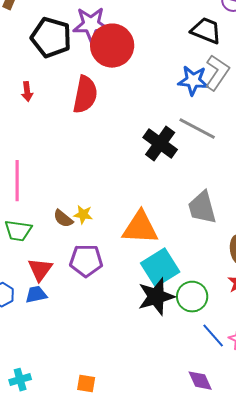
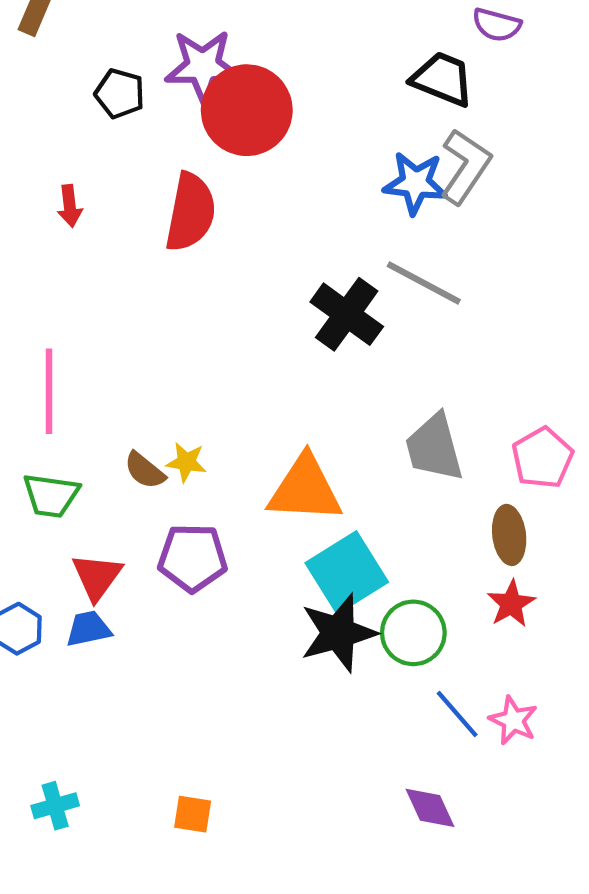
black pentagon: (51, 38) -> (120, 93), size x0.6

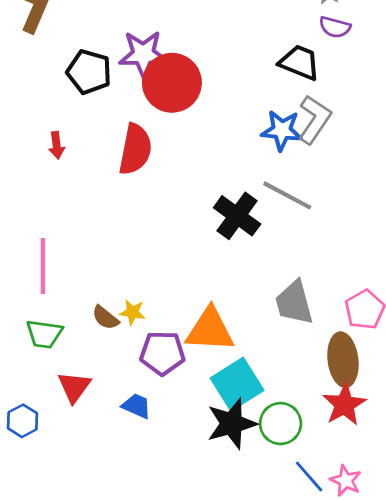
black pentagon: (120, 93) -> (89, 72), size x1.4
brown ellipse: (509, 535) -> (343, 360), size x1.4
purple pentagon: (193, 558) -> (162, 353), moved
red star: (511, 604) -> (344, 405), size x1.4
blue trapezoid: (88, 629) -> (137, 406), moved, turned 36

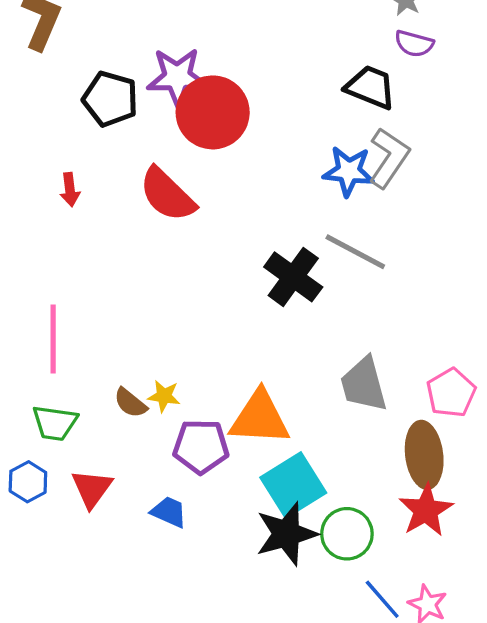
red semicircle: (135, 149) -> (167, 195), turned 123
blue hexagon: (23, 421) -> (28, 482), moved

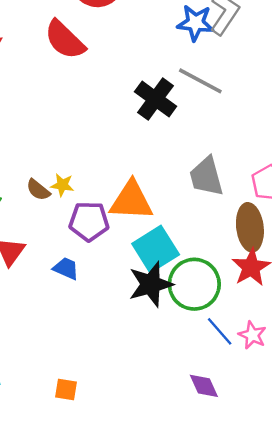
green circle: (347, 534) -> (194, 284), size x1.4

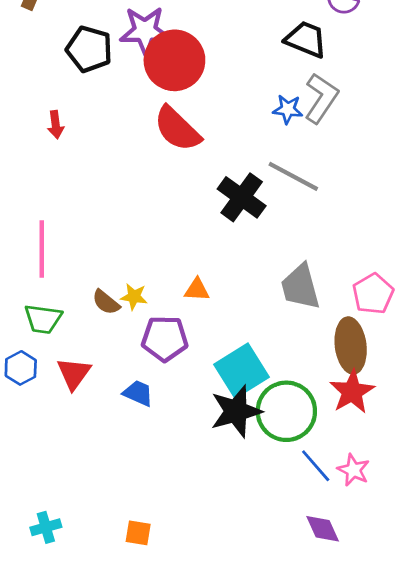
blue star: (195, 23) -> (288, 109), size x0.7
red semicircle: (65, 40) -> (177, 129), moved
orange triangle: (131, 201) -> (197, 290), moved, size x0.5
purple diamond: (204, 386) -> (323, 529), moved

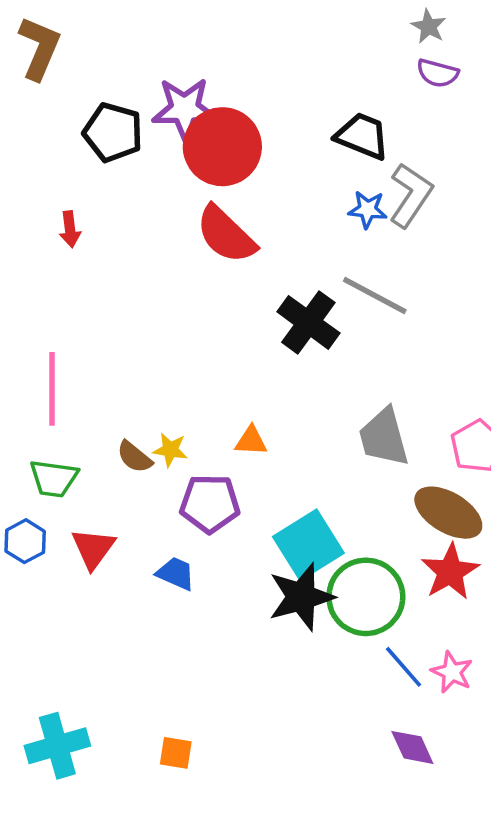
black trapezoid: (306, 39) -> (362, 136), moved
brown ellipse: (351, 346) -> (448, 513), turned -52
cyan cross: (46, 527) -> (57, 746), size x1.6

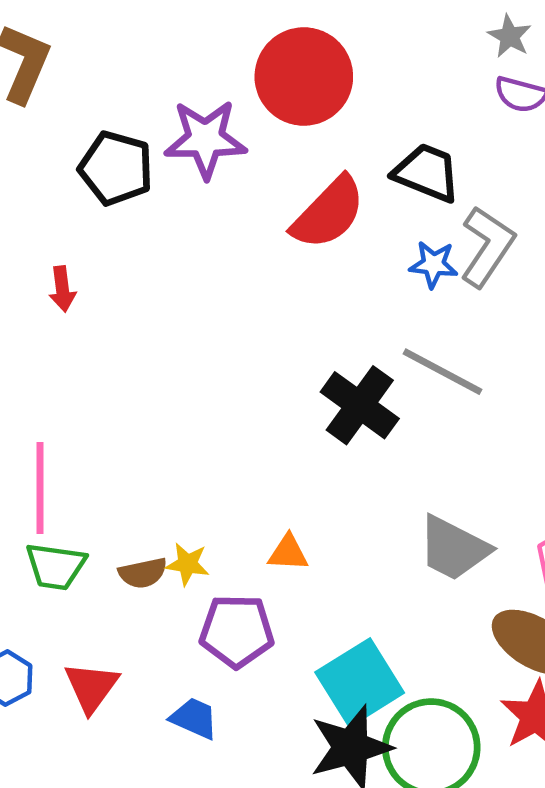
red circle: (222, 147) -> (304, 77), moved
red semicircle: (226, 235) -> (328, 213), moved, turned -90
gray trapezoid: (384, 437) -> (454, 548), turned -48
brown semicircle: (134, 457) -> (143, 573), turned -51
green trapezoid: (54, 478) -> (56, 566), moved

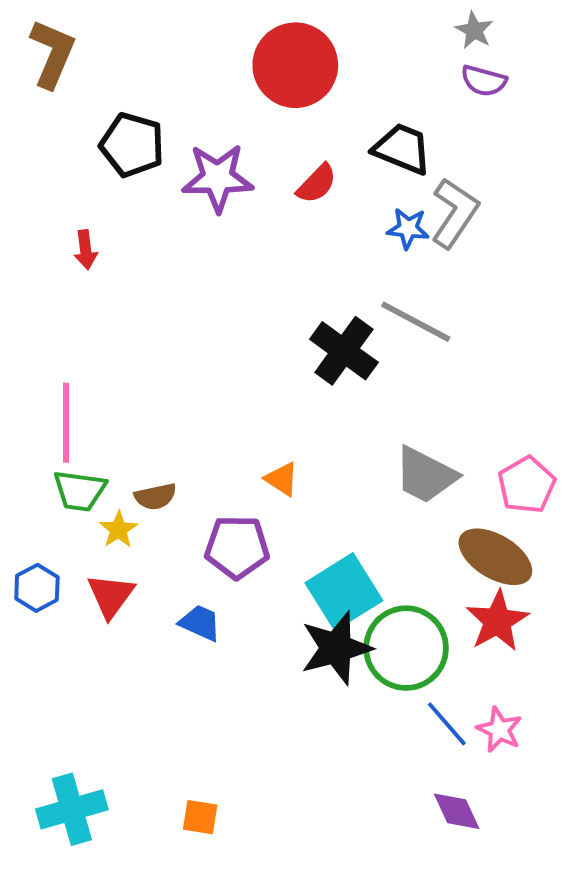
purple star: (205, 139) -> (218, 178), moved
red semicircle: (328, 213) -> (317, 184), size x0.6
orange triangle: (288, 553) -> (282, 479), turned 30
yellow star: (188, 564) -> (119, 530), moved, turned 30

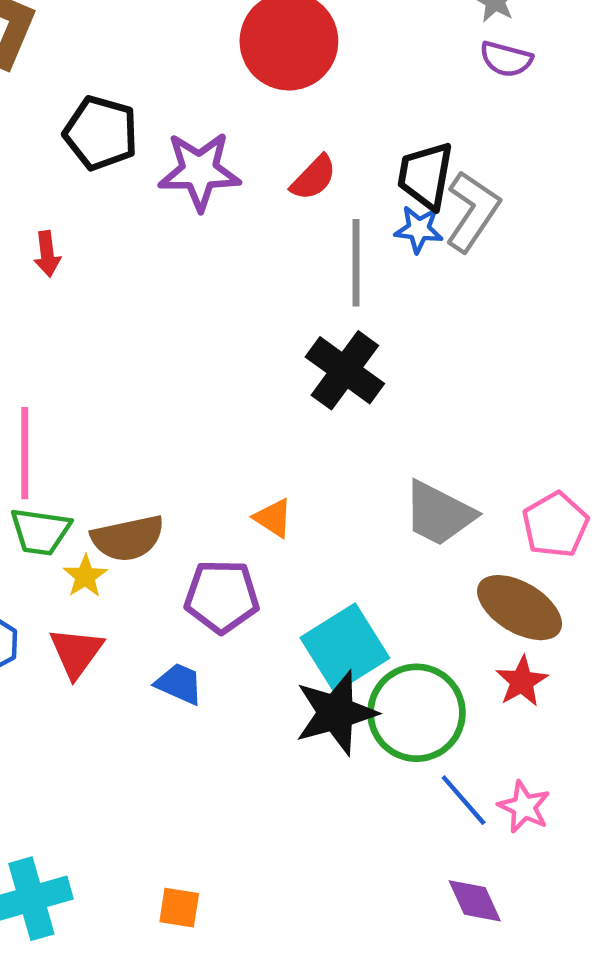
black trapezoid: (402, 149) -> (425, 176), moved, turned -102
gray line: (416, 322) -> (356, 263), moved, turned 62
brown semicircle: (155, 497) -> (128, 538), size x1.5
red star: (497, 621) -> (522, 681), size x0.7

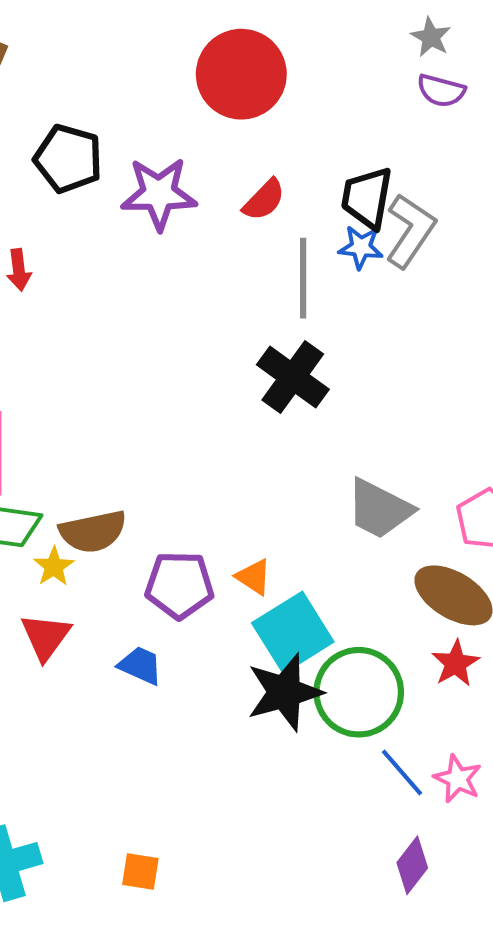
orange triangle: (273, 518) -> (254, 577), moved
purple diamond: (475, 901) -> (412, 865), turned 62

